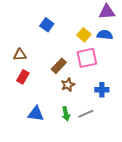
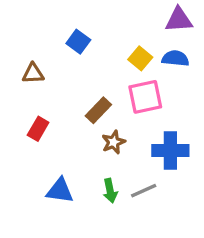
brown triangle: (20, 55) -> (33, 73), moved
blue cross: (102, 90) -> (170, 150), size x1.5

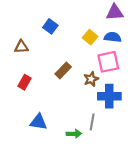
pink square: (145, 97) -> (108, 62), moved
brown star: (113, 142) -> (91, 79), moved
green arrow: (110, 191) -> (74, 134), moved, turned -80
gray line: (144, 191) -> (92, 122), turned -56

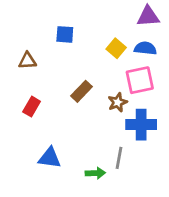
blue square: (50, 26) -> (65, 34), turned -32

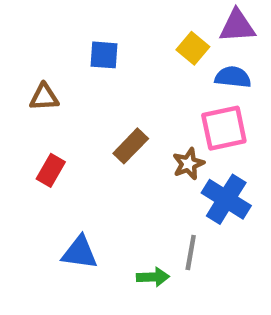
yellow square: (116, 48) -> (193, 48), moved
blue cross: (141, 125) -> (226, 199), turned 32

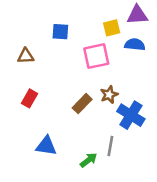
yellow square: (193, 48) -> (112, 28), turned 36
pink square: (224, 128) -> (96, 56), moved
brown rectangle: (131, 146) -> (82, 104), moved
green arrow: (153, 277) -> (89, 160), turned -36

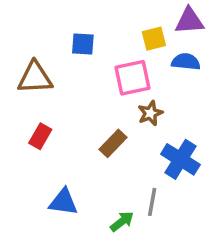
brown triangle: (26, 56) -> (35, 78), size x1.5
brown star: (109, 95) -> (150, 113), moved

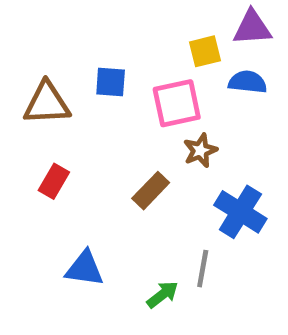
blue square: (83, 44) -> (111, 82), moved

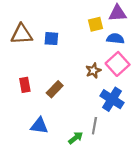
brown triangle: (47, 103) -> (22, 34), moved
pink square: (177, 103) -> (118, 64), moved, turned -30
red rectangle: (54, 181) -> (25, 85), turned -40
brown rectangle: (151, 191) -> (55, 89), moved

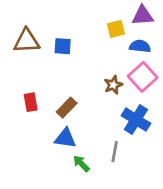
blue triangle: (39, 126) -> (65, 138), moved
green arrow: (76, 138) -> (81, 164), moved, turned -96

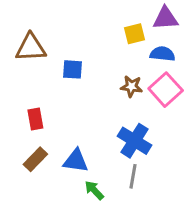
blue square: (63, 46) -> (73, 69), moved
brown star: (113, 85) -> (131, 86), moved, turned 30
brown rectangle: (67, 108) -> (35, 159), moved
blue cross: (136, 120) -> (135, 141), moved

